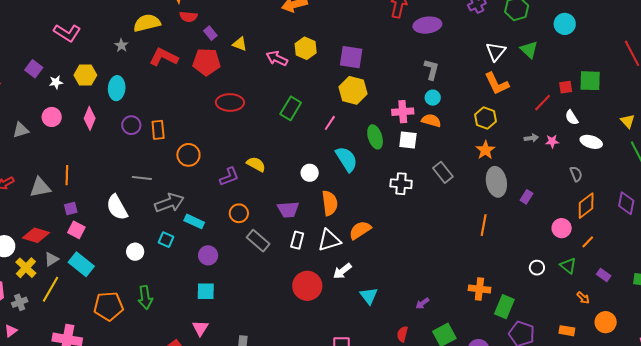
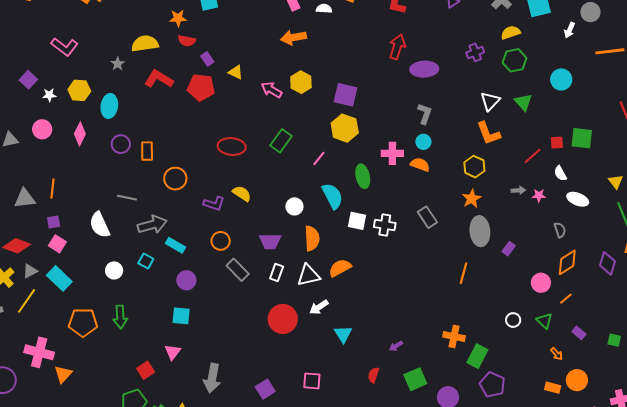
red ellipse: (230, 102) -> (232, 147), moved
white square: (408, 140) -> (357, 221), moved
purple L-shape: (229, 177) -> (214, 204), turned 35
orange rectangle: (567, 331) -> (553, 388), moved

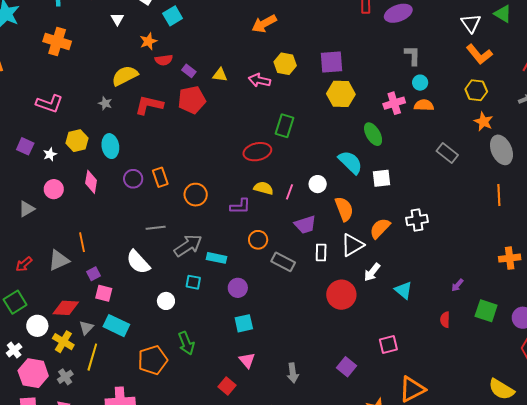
red ellipse: (232, 147) -> (257, 152), moved
pink line: (319, 159) -> (290, 192), moved
white cross: (385, 225) -> (417, 220), moved
gray arrow: (212, 378) -> (293, 373), size x0.7
green square: (415, 379) -> (486, 311), turned -30

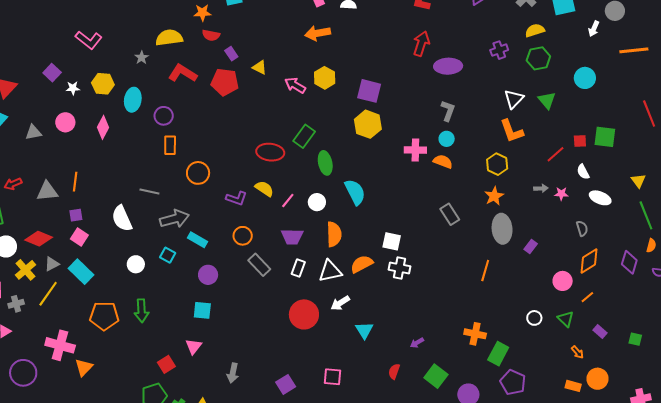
green ellipse: (373, 134) -> (325, 163), moved
white square: (382, 178) -> (392, 241), moved
purple circle: (133, 179) -> (164, 116), moved

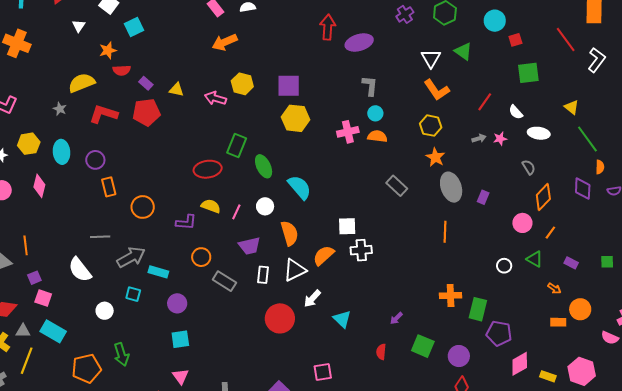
red square: (580, 141) -> (515, 40), moved
gray triangle: (52, 264) -> (23, 331), turned 42

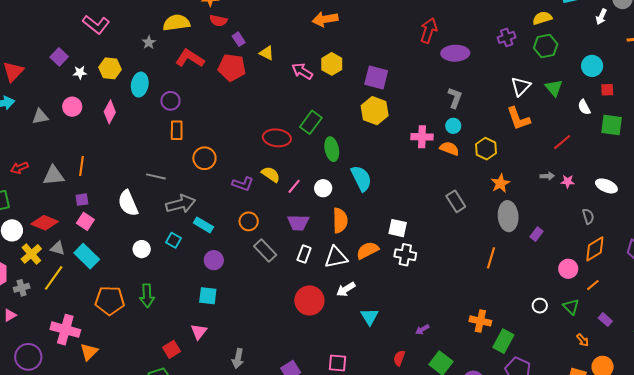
white semicircle: (516, 112) -> (584, 107), moved
yellow hexagon: (431, 126) -> (486, 149), moved

